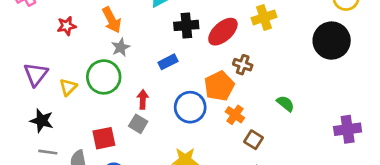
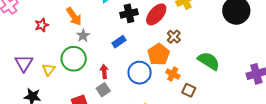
brown cross: (243, 65) -> (174, 37), turned 32
green semicircle: (285, 104) -> (209, 61), size x1.6
gray square: (138, 124) -> (103, 90), turned 32

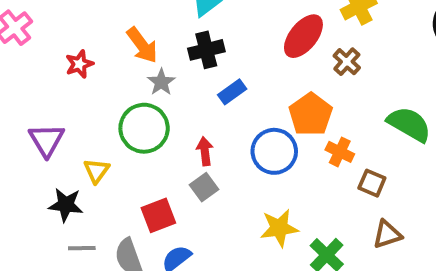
black cross: (129, 13) -> (206, 50), moved
brown cross: (174, 37) -> (347, 62), moved
yellow triangle: (49, 70) -> (97, 171), moved

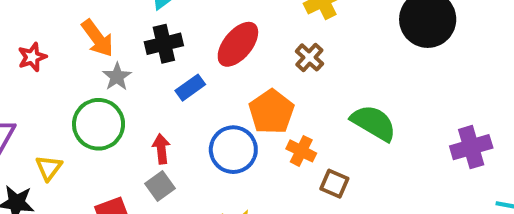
red ellipse: (303, 36) -> (238, 44), moved

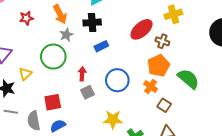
red ellipse: (238, 44) -> (142, 29), moved
brown cross: (309, 57) -> (162, 41), turned -32
orange pentagon: (271, 112) -> (158, 65), moved
gray square: (160, 186) -> (87, 92), moved

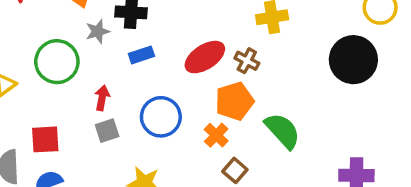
red ellipse: (142, 29) -> (205, 57), moved
gray star: (66, 35) -> (98, 31), moved

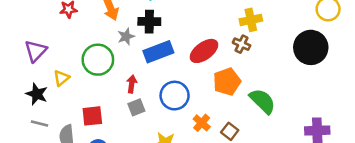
blue rectangle: (141, 55) -> (158, 52), size x1.6
brown cross: (247, 61) -> (242, 44), moved
orange cross: (216, 135) -> (202, 123), moved

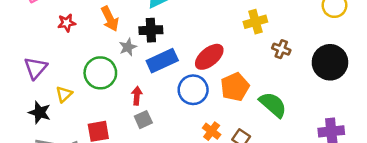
brown cross: (242, 44) -> (281, 49), moved
black circle: (311, 47) -> (330, 62), moved
blue circle: (175, 96) -> (193, 90), moved

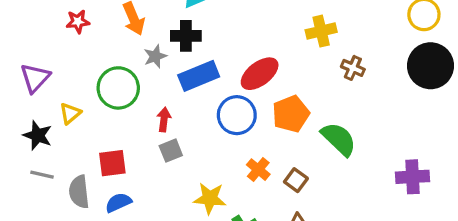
black circle: (330, 62) -> (431, 66), moved

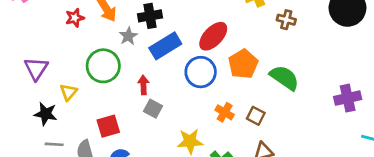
red star: (78, 21) -> (75, 18), moved
gray square: (171, 151) -> (153, 109), turned -30

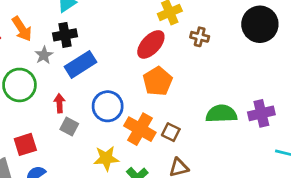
red ellipse: (213, 36) -> (151, 44), moved
blue circle: (201, 72) -> (108, 106), moved
green semicircle: (284, 78) -> (221, 114), moved, turned -36
orange cross: (225, 112) -> (140, 129), size x1.6

